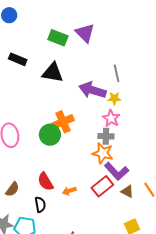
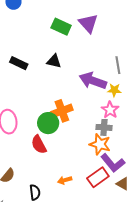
black rectangle: (18, 59) -> (19, 63), moved
black triangle: (53, 73) -> (54, 61), size x0.7
red semicircle: (45, 182) -> (39, 145), moved

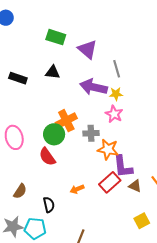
purple triangle: (88, 23) -> (88, 49), moved
gray cross: (104, 127) -> (91, 133), moved
purple L-shape: (113, 163) -> (123, 167), turned 40

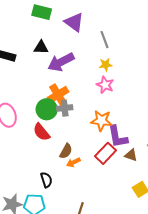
purple arrow: (94, 87) -> (61, 62), moved, turned -36
gray cross: (91, 133) -> (65, 108), moved
brown semicircle: (20, 191) -> (66, 151), moved

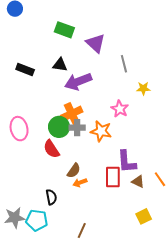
yellow star: (106, 65) -> (143, 88), moved
orange star: (101, 121) -> (101, 131), moved
red rectangle: (106, 153) -> (113, 177), turned -50

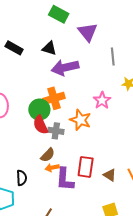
gray cross: (77, 128) -> (56, 131), moved
red semicircle: (51, 149) -> (40, 125), moved
purple L-shape: (127, 162) -> (65, 179), moved

